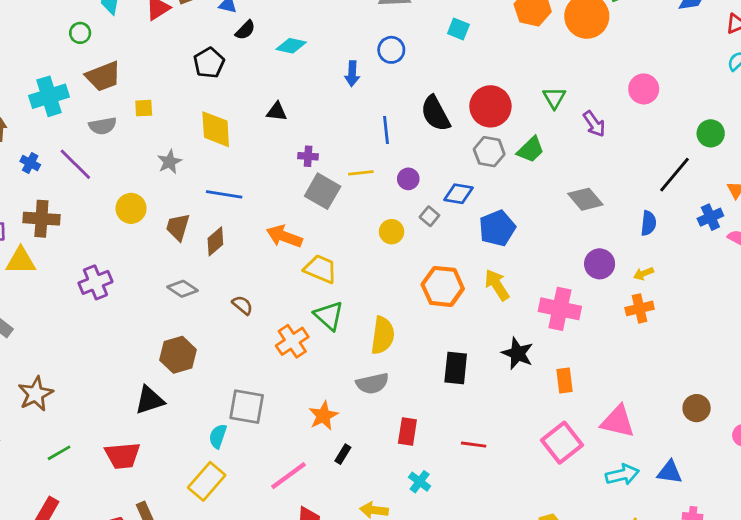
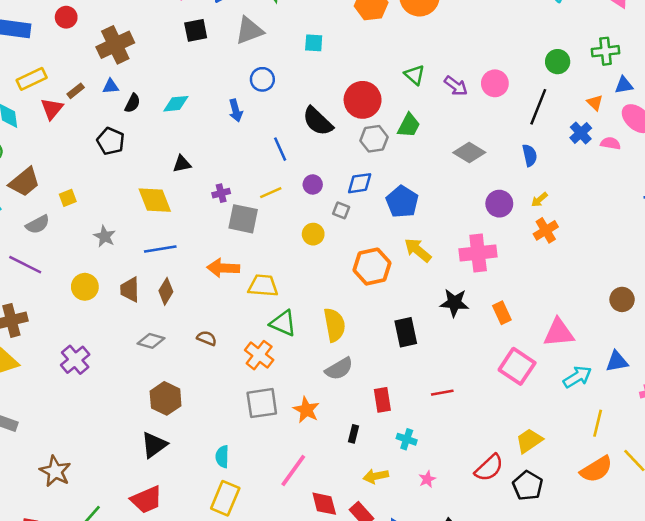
pink circle: (644, 89) -> (495, 83), moved
yellow diamond: (216, 129) -> (155, 200), moved
gray square: (247, 407) -> (262, 403), moved
black rectangle: (343, 454) -> (354, 434), moved

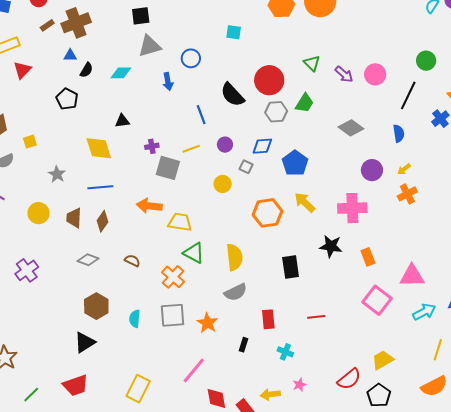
gray triangle: (249, 31) -> (150, 46), moved
brown rectangle: (76, 91) -> (47, 25), moved
cyan semicircle: (222, 457) -> (135, 319), moved
yellow arrow: (376, 476) -> (270, 394), moved

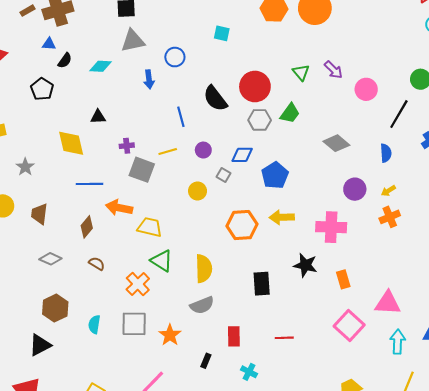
purple arrow: (344, 74) -> (333, 70), moved
blue line: (100, 187) -> (89, 184), moved
yellow arrow: (305, 202) -> (282, 217), turned -50
brown diamond: (103, 221) -> (87, 227), moved
cyan arrow: (424, 312) -> (398, 342), turned -65

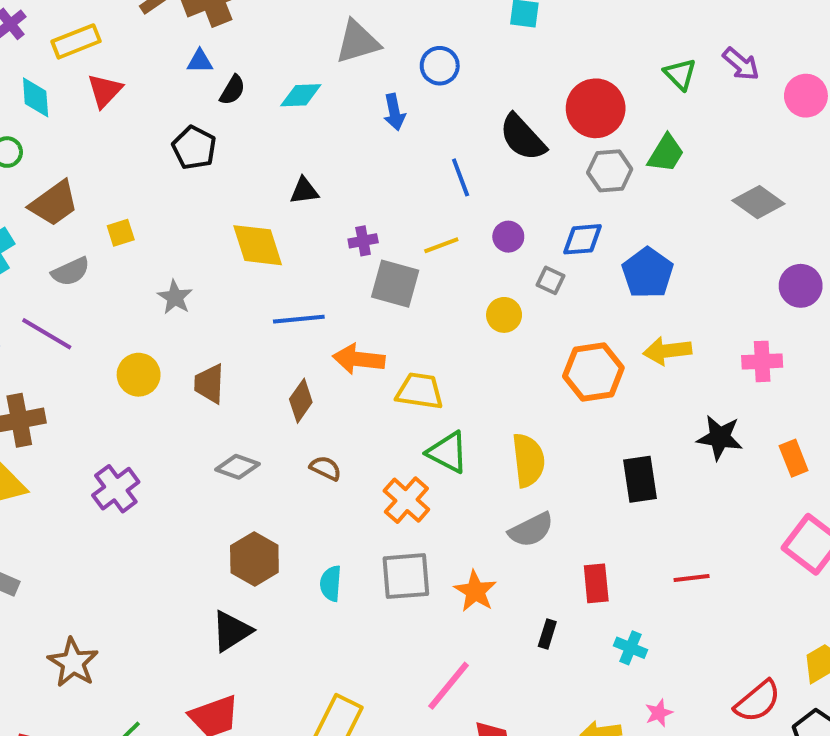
pink cross: (331, 227) -> (762, 361), size x0.7

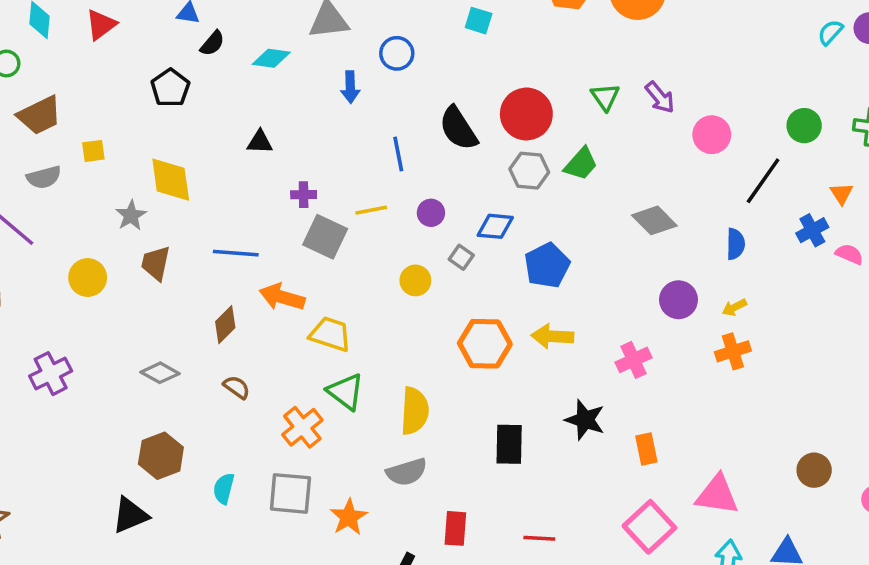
yellow diamond: (258, 245) -> (171, 180), moved
pink cross: (762, 361) -> (634, 360), turned -32
brown trapezoid: (209, 384) -> (156, 263), moved

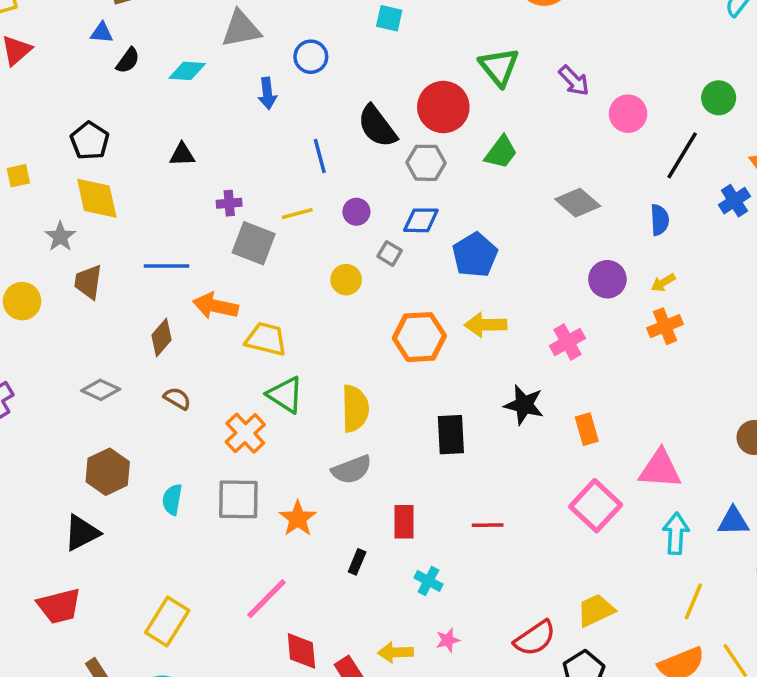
black pentagon: (170, 88) -> (90, 141), moved
green triangle: (605, 97) -> (499, 67), moved, size x1.4
gray hexagon: (529, 171) -> (426, 163), moved

